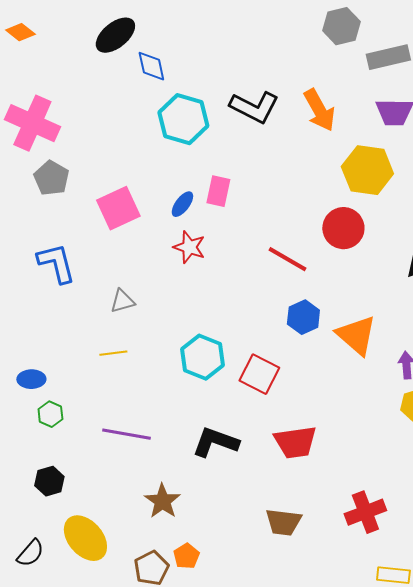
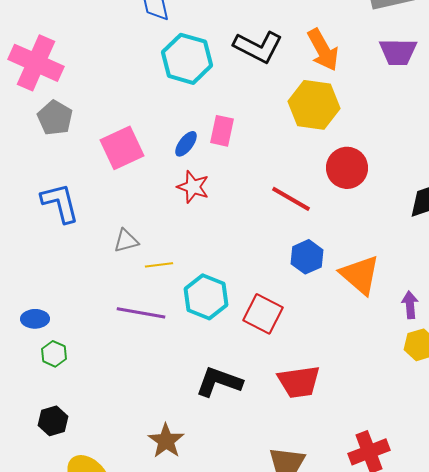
yellow hexagon: (367, 170) -> (314, 105), moved
yellow line: (113, 353) -> (159, 265), moved
purple line: (126, 434) -> (141, 313), moved

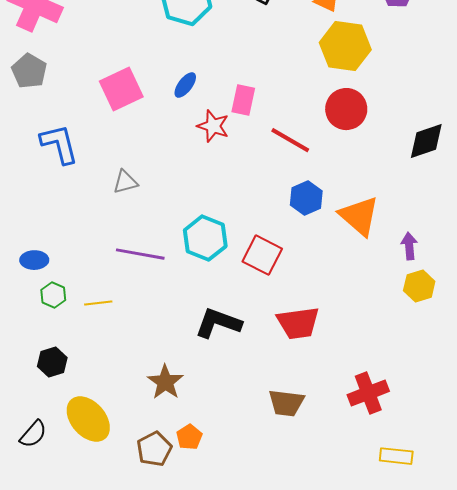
yellow hexagon: (314, 105) -> (345, 46), moved
gray pentagon: (55, 118) -> (29, 71), moved
pink rectangle: (222, 131) -> (243, 100), moved
red star: (193, 187) -> (213, 126), moved
yellow line: (159, 265) -> (98, 303), moved

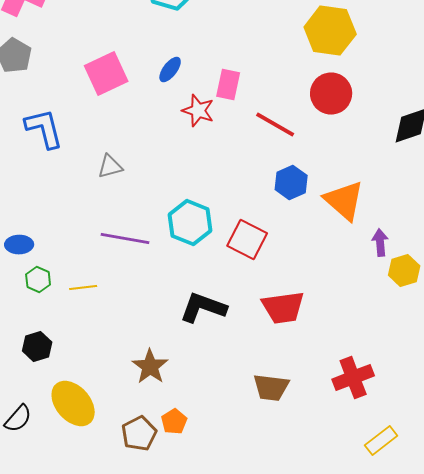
purple arrow: (409, 246) -> (380, 243), moved
yellow rectangle: (396, 456) -> (381, 441), turned -44

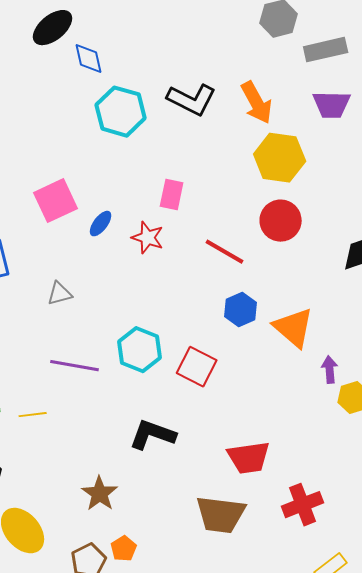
blue ellipse: (170, 70) -> (101, 224), moved
pink rectangle: (228, 85) -> (172, 195), moved
red trapezoid: (283, 308) -> (249, 458), moved
brown trapezoid: (271, 388) -> (221, 515), size x1.4

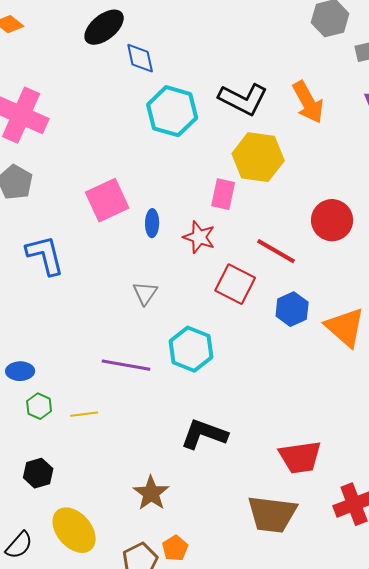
yellow hexagon: (280, 158) -> (258, 157), moved
blue ellipse: (101, 224) -> (152, 223), turned -36
gray triangle: (60, 294) -> (145, 293), moved, turned -40
red square: (197, 367) -> (235, 284), moved

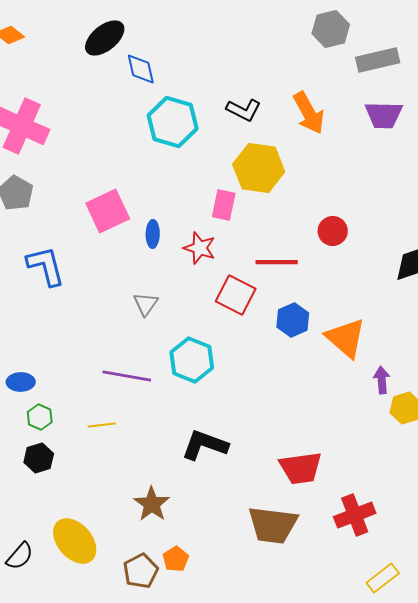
black L-shape: (243, 99) -> (244, 110), size x0.7
red circle: (332, 220) -> (333, 231), size x0.7
red line: (276, 251) -> (277, 262), turned -30
yellow line: (84, 414) -> (102, 425), moved
black hexagon: (38, 473) -> (39, 458), moved

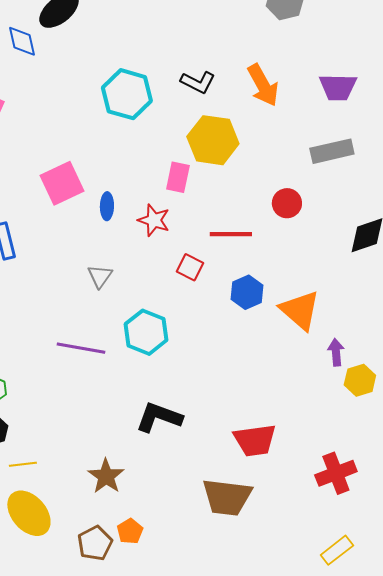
gray rectangle: (378, 60) -> (332, 151), moved
blue diamond: (141, 69) -> (22, 41), moved
red square: (236, 295) -> (190, 267), size x0.7
yellow line: (102, 425) -> (23, 464), moved
red cross: (355, 515) -> (336, 473), moved

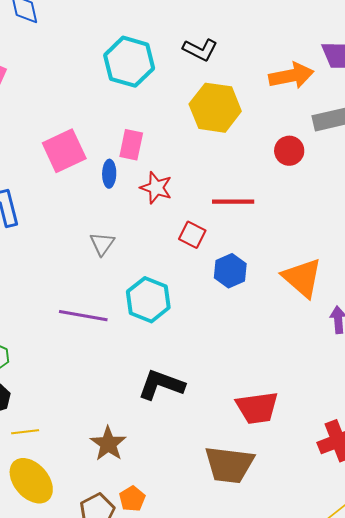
orange arrow: (263, 85) -> (291, 76), moved, turned -72
pink rectangle: (178, 177) -> (131, 145), moved
red circle: (287, 203) -> (289, 151), moved
blue hexagon: (247, 292) -> (230, 271), moved

